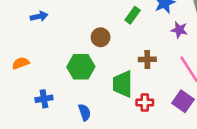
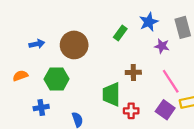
blue arrow: (39, 16) -> (37, 44), moved
brown circle: (101, 37) -> (74, 45), moved, size x1.6
green hexagon: (81, 67) -> (57, 79), moved

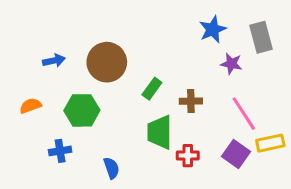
green rectangle: (120, 33) -> (152, 89), moved

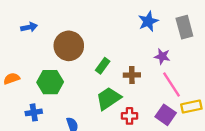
blue arrow: (54, 61) -> (29, 27), moved
purple star: (231, 64) -> (162, 56), moved
green trapezoid: (160, 132) -> (108, 98), turned 56

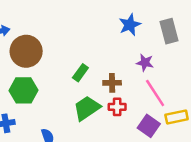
brown circle: (69, 46) -> (26, 51), moved
red cross: (130, 116) -> (117, 107), moved

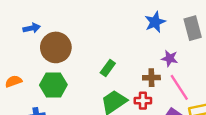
brown cross: (112, 83) -> (151, 78), moved

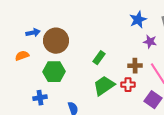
blue arrow: (32, 28) -> (33, 33), moved
purple star: (170, 58) -> (150, 42), moved
orange semicircle: (13, 81) -> (22, 56), moved

